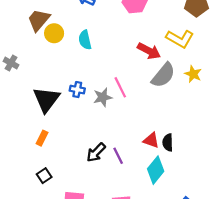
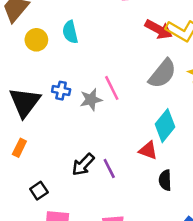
yellow circle: (54, 33) -> (36, 40), moved
red arrow: (149, 51) -> (159, 29), moved
black semicircle: (168, 143) -> (165, 180), moved
cyan diamond: (156, 170) -> (165, 126), moved
black square: (44, 176) -> (39, 191), moved

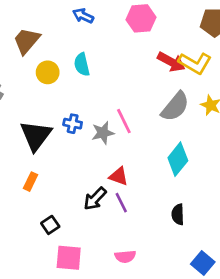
red triangle: (148, 150) -> (119, 176), moved

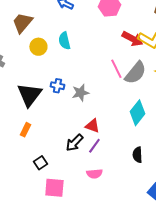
pink line: (124, 121) -> (116, 69), moved
purple line: (121, 203) -> (94, 146), turned 63
pink semicircle: (125, 257) -> (94, 174), moved

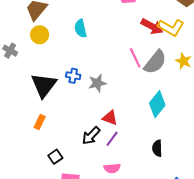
yellow circle: (38, 47) -> (40, 35), moved

